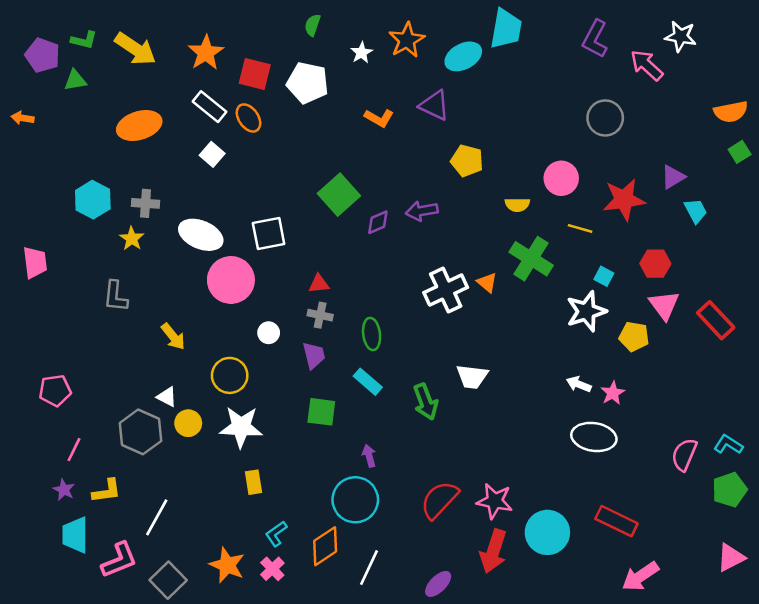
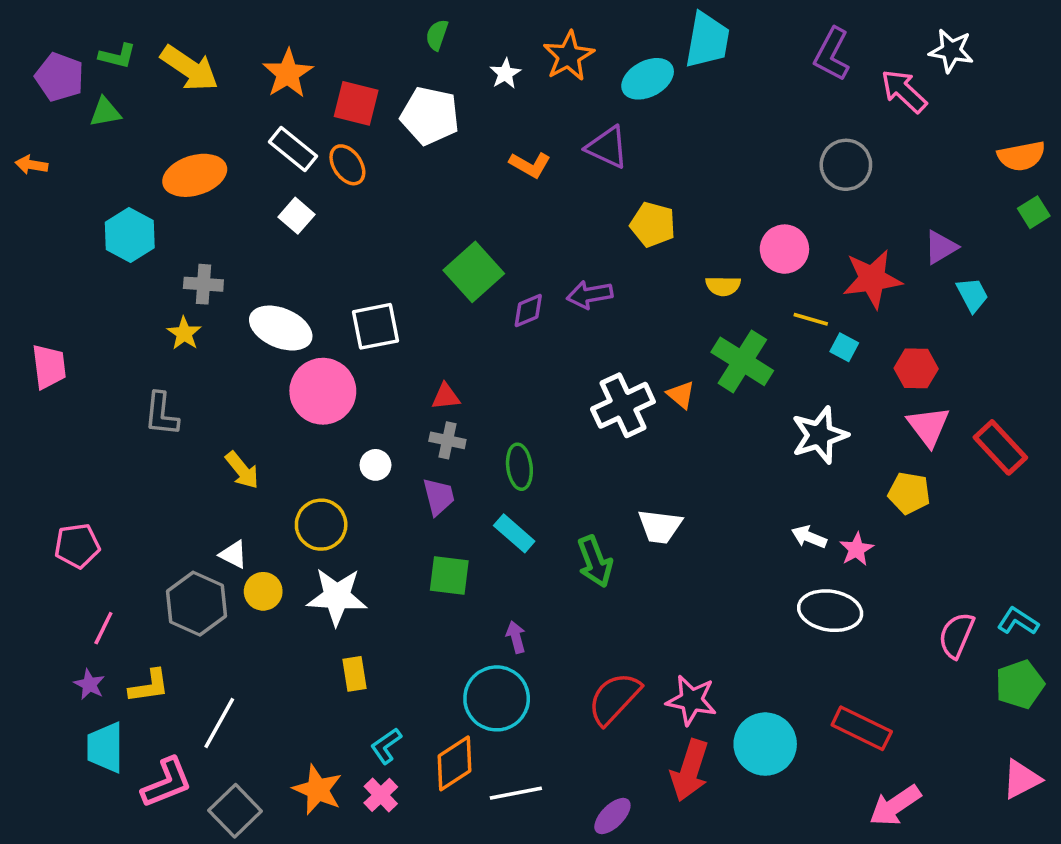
cyan hexagon: (93, 200) -> (130, 235), moved
cyan square: (604, 276) -> (844, 347), moved
yellow pentagon: (634, 336) -> (909, 493), moved
white line: (369, 568) -> (516, 793), turned 54

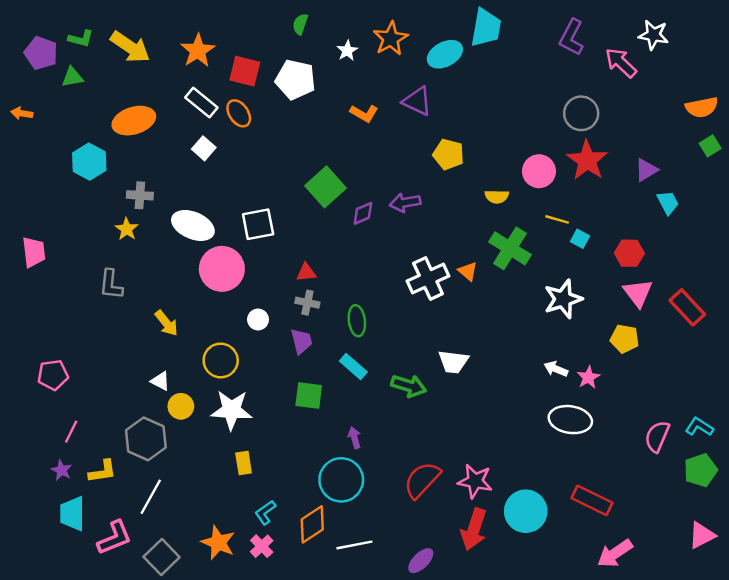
red star: (872, 279) -> (587, 160), moved, turned -30
green arrow: (595, 561) -> (409, 386), turned -52
gray hexagon: (196, 604) -> (146, 439), moved

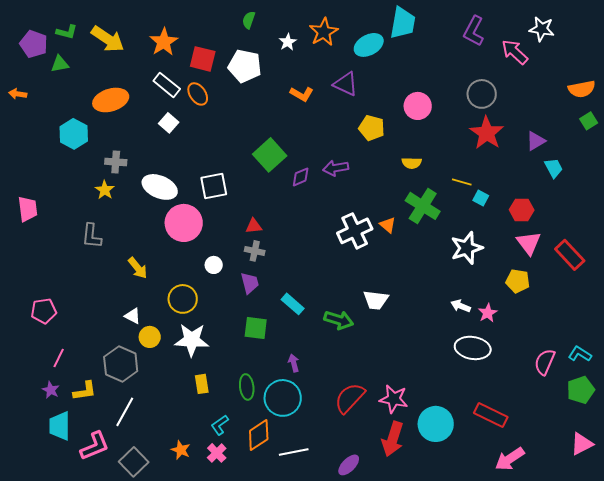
pink circle: (539, 171) -> (418, 106), moved
green ellipse: (357, 321) -> (247, 387), moved
orange star: (218, 543) -> (181, 450), size x0.7

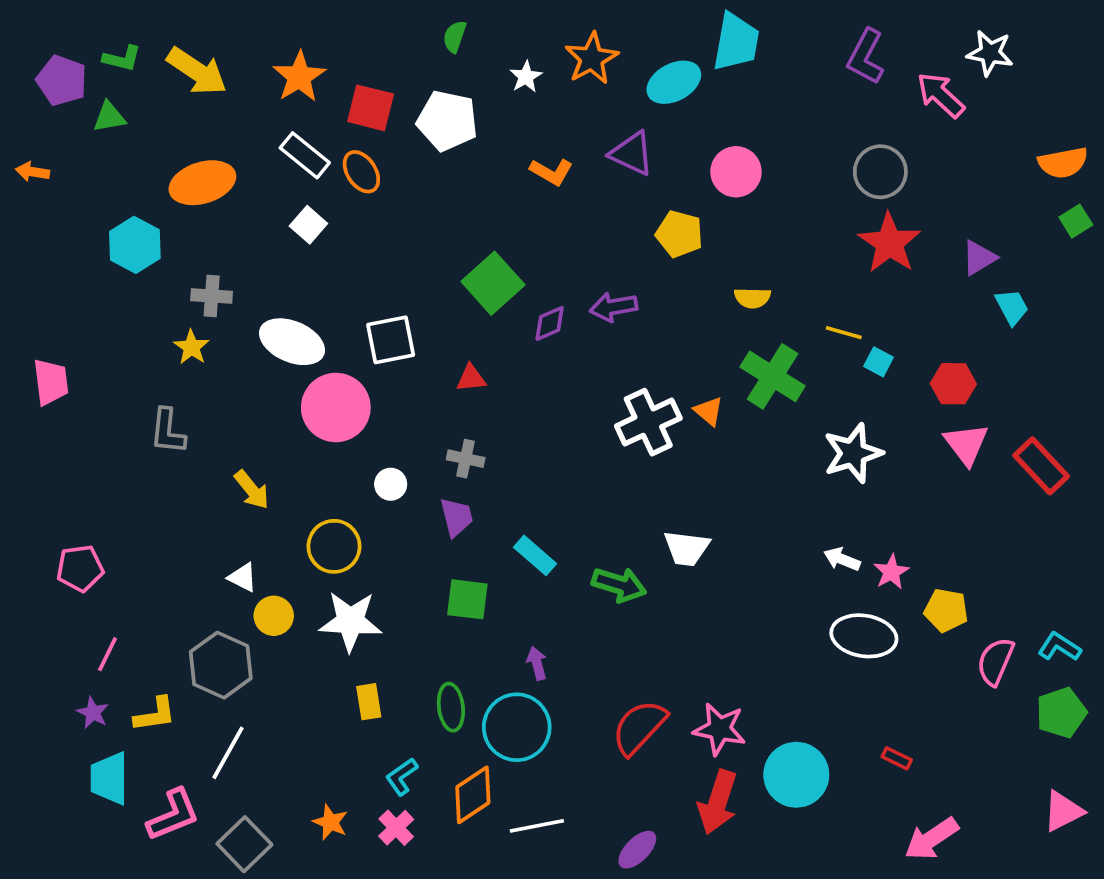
pink circle: (418, 106) -> (736, 172), moved
red triangle: (254, 226) -> (471, 378), moved
yellow pentagon: (518, 281) -> (946, 610), moved
red rectangle: (491, 415) -> (897, 758), size x0.5

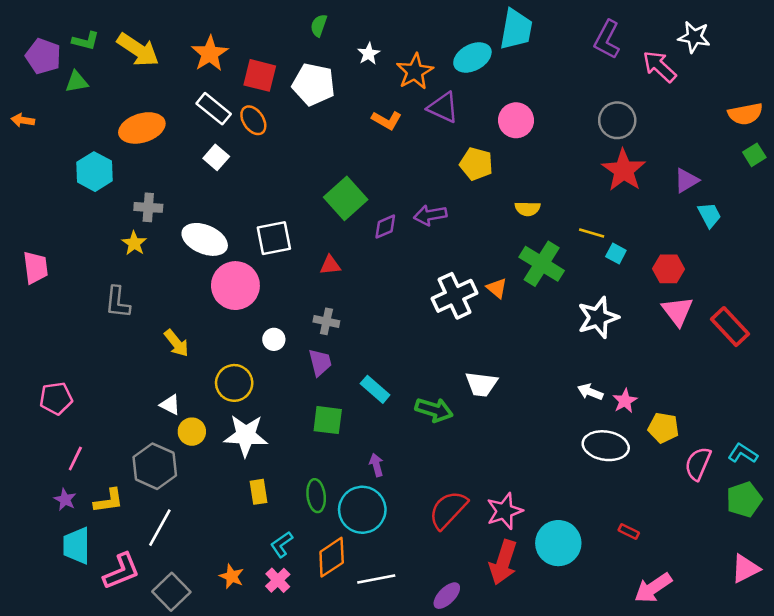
orange star: (592, 58) -> (415, 72), moved
pink star: (720, 729) -> (504, 511), turned -30

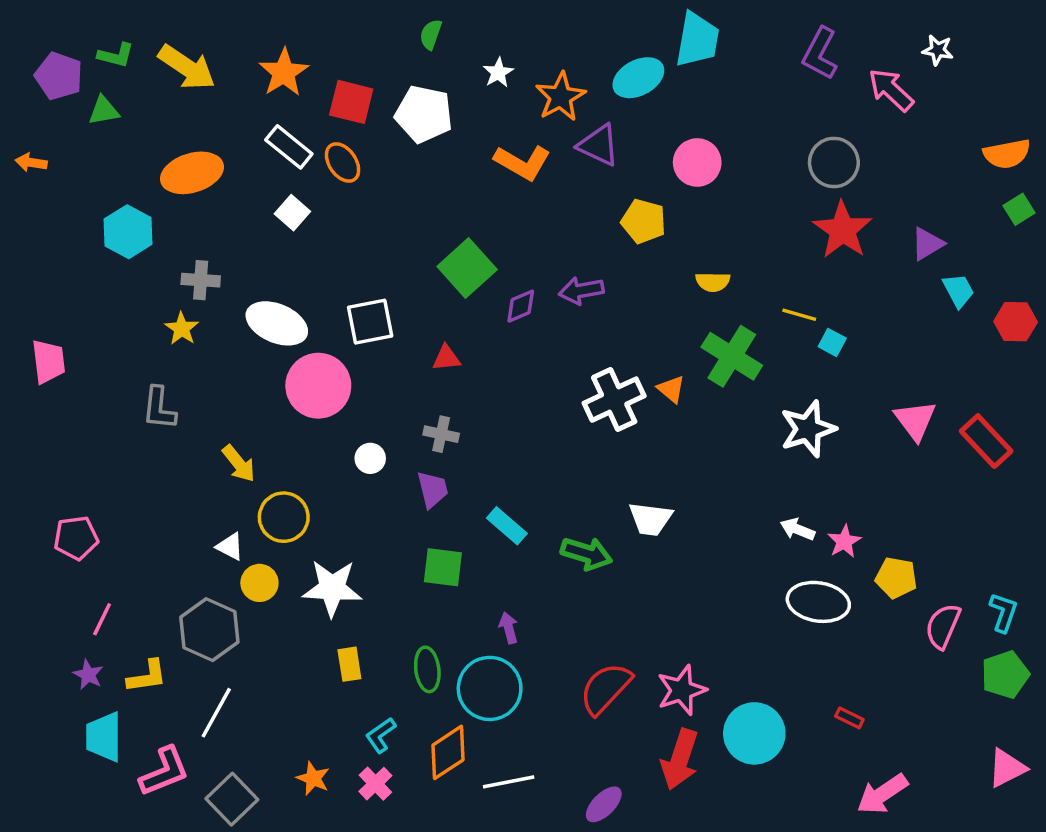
white star: (694, 37) -> (938, 50), size x0.7
orange L-shape: (387, 120) -> (522, 162), size x1.4
red hexagon: (668, 269) -> (1016, 322), moved
yellow circle: (234, 383) -> (284, 517), moved
cyan L-shape: (743, 453) -> (1003, 612), turned 76

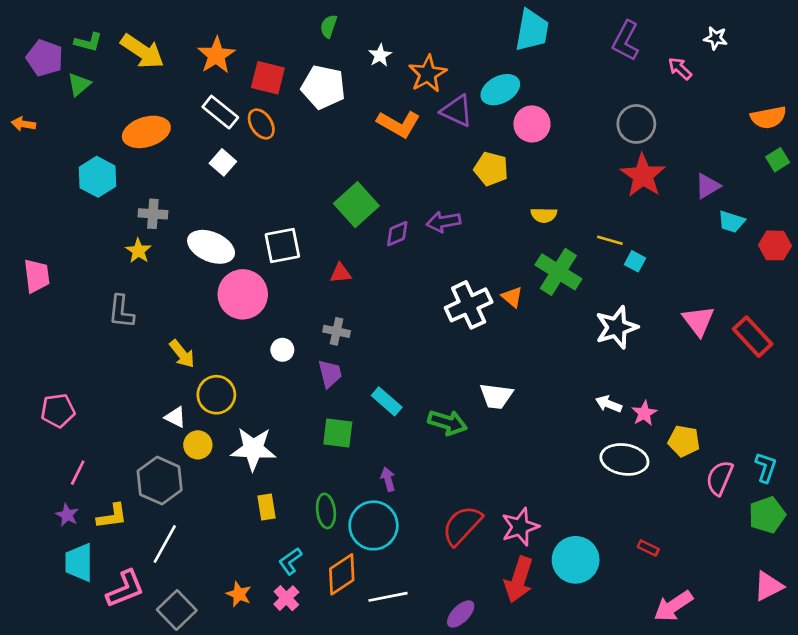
cyan ellipse: (638, 78) -> (500, 90), moved
pink arrow: (891, 90) -> (680, 69), size x0.7
green triangle: (104, 111) -> (79, 84), turned -30
cyan trapezoid: (958, 291) -> (731, 222), turned 136

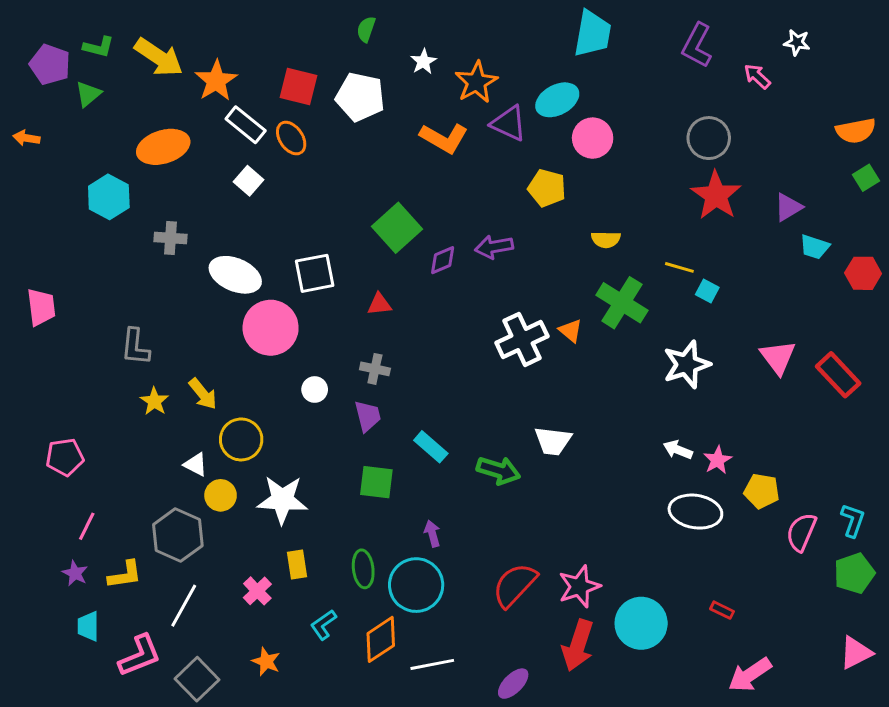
orange star: (216, 55) -> (216, 81), moved
yellow star: (138, 251) -> (154, 401), moved
cyan trapezoid: (79, 562) -> (88, 626), size x0.7
pink cross: (286, 598) -> (257, 591), moved

